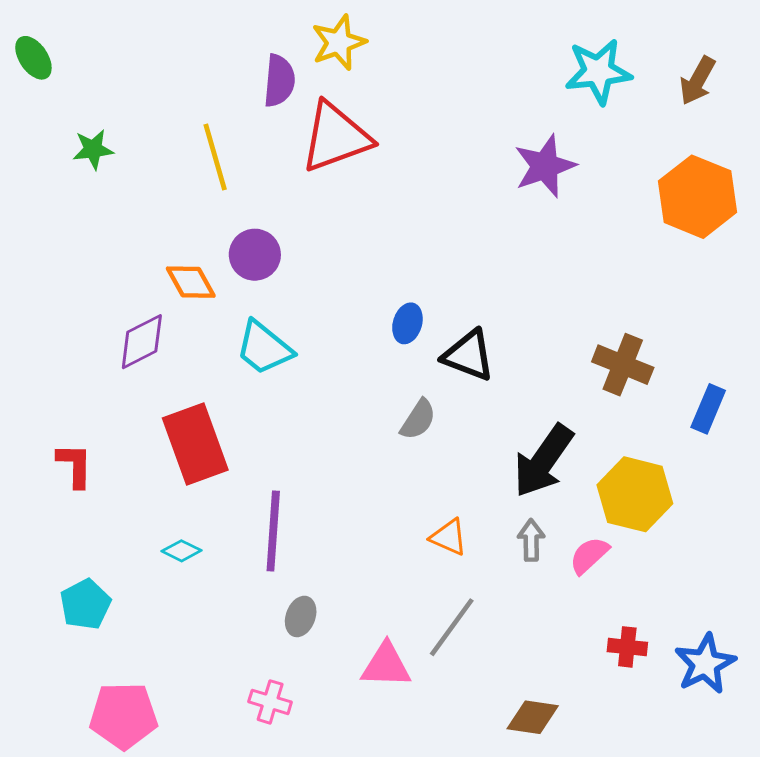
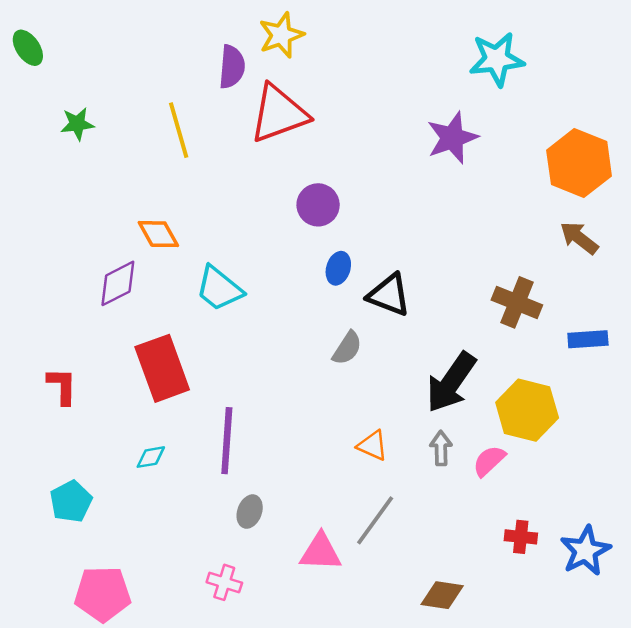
brown arrow: (698, 81) -> (579, 238), moved, turned 99
purple circle: (255, 255) -> (318, 205), moved
blue rectangle: (708, 409) -> (588, 339), turned 63
cyan diamond: (182, 551) -> (151, 457), turned -36

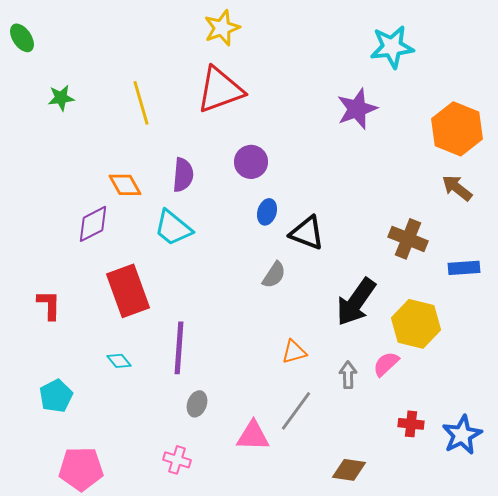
purple semicircle: (232, 67) -> (183, 175), moved
orange triangle: (373, 446) -> (294, 352), turned -40
gray arrow: (441, 448) -> (348, 375), moved
cyan diamond: (151, 457) -> (119, 361), turned 60

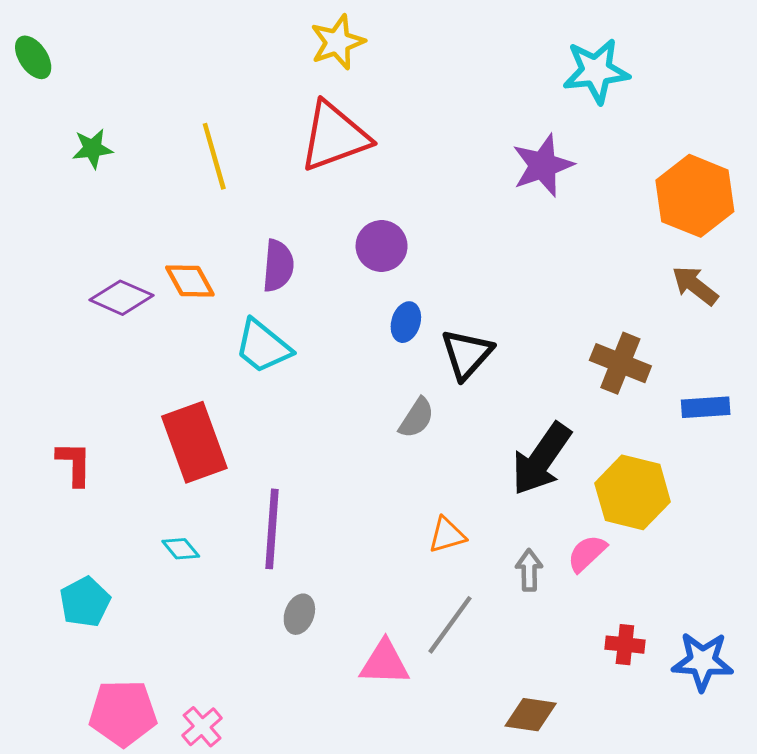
purple diamond: (93, 224) -> (121, 298), moved, turned 51
black triangle: (307, 233) -> (467, 354), turned 51
blue star: (462, 435) -> (703, 661), turned 30
pink cross: (177, 460) -> (202, 727), moved, turned 32

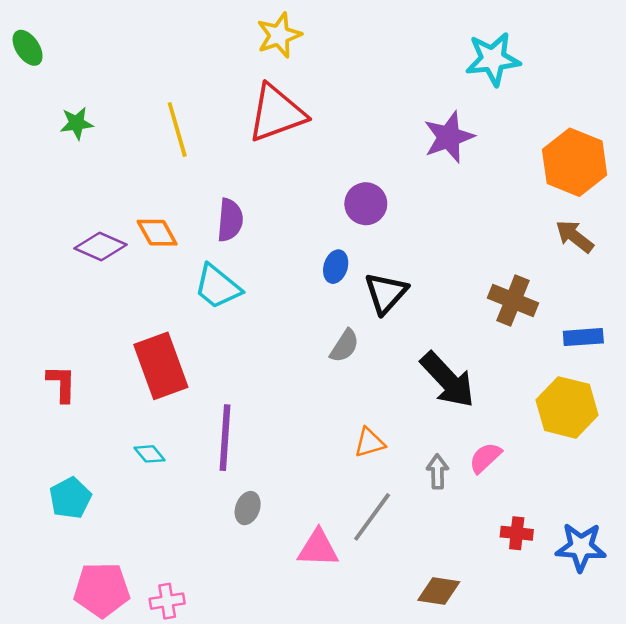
purple circle: (382, 246) -> (366, 204), moved
black arrow: (541, 459) -> (448, 380), turned -78
yellow hexagon: (633, 492) -> (567, 407), moved
pink cross: (202, 727) -> (167, 601), turned 32

